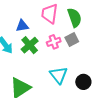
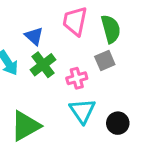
blue triangle: (22, 26) -> (34, 36), turned 48
pink cross: (54, 42) -> (77, 78), moved

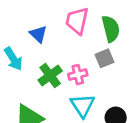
green cross: (43, 65) -> (50, 76), moved

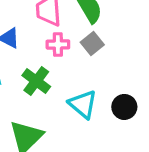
pink cross: (78, 75) -> (58, 45), moved, turned 30

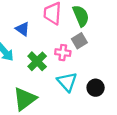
pink cross: (58, 45) -> (63, 53), moved

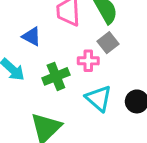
green cross: (37, 61) -> (56, 76), turned 30

